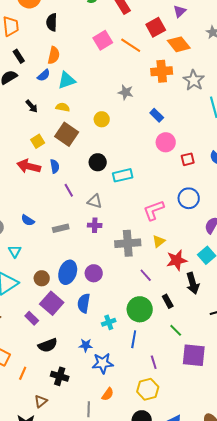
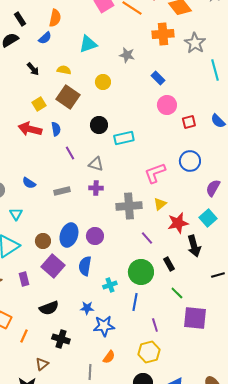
cyan triangle: (67, 80) -> (88, 44), moved
purple rectangle: (32, 318) -> (24, 279), moved, turned 32

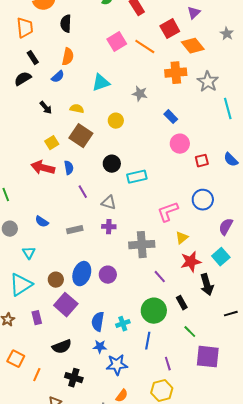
yellow triangle: (160, 204) -> (182, 238), moved
blue semicircle: (85, 266) -> (98, 322), moved

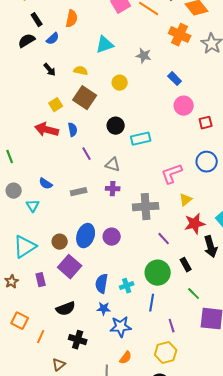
orange cross: (176, 73) -> (180, 35), turned 30
blue semicircle: (58, 77) -> (53, 39), moved
cyan triangle: (29, 253) -> (33, 206), moved

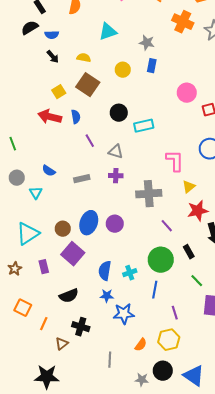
blue semicircle: (53, 39) -> (52, 35), moved, turned 40
blue rectangle: (175, 79) -> (152, 66), moved, turned 56
pink L-shape: (172, 174) -> (175, 161), turned 110
orange semicircle: (126, 358) -> (141, 345), moved
brown triangle: (59, 365) -> (62, 344), moved

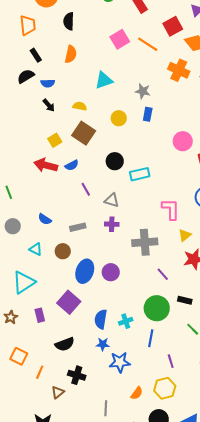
blue semicircle: (76, 117) -> (72, 165), turned 72
cyan triangle: (36, 193) -> (36, 249), moved, turned -32
brown circle: (63, 229) -> (63, 251), moved
black rectangle: (189, 252) -> (185, 300), turned -48

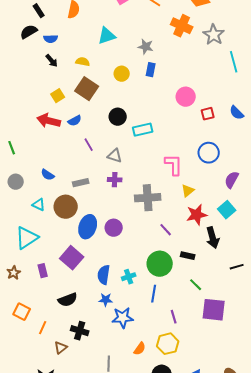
brown circle: (63, 251) -> (66, 207), size x1.5

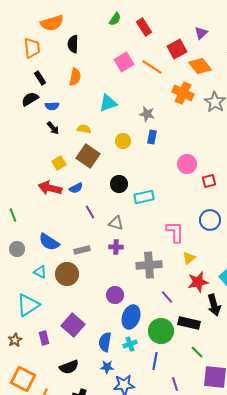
blue semicircle: (48, 175) -> (49, 242), size x1.5
blue ellipse: (88, 227) -> (131, 317), moved
black rectangle: (188, 256) -> (189, 323), size x1.5
orange square: (22, 312) -> (23, 379), size x1.4

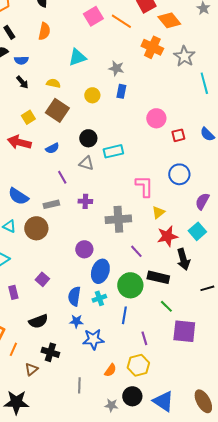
blue semicircle: (76, 188) -> (52, 148), moved
purple line: (90, 212) -> (62, 177), moved
gray triangle: (116, 223) -> (86, 163), moved
purple square: (73, 325) -> (42, 279), size x0.6

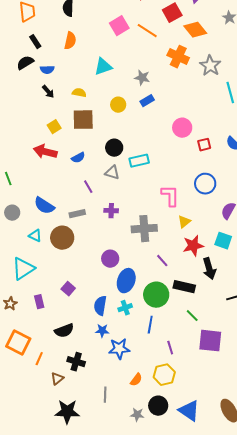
blue rectangle: (121, 91) -> (147, 101), turned 48
brown square: (57, 110) -> (83, 120), turned -35
cyan square: (197, 231) -> (223, 241), turned -30
black star: (16, 402) -> (67, 412), moved

